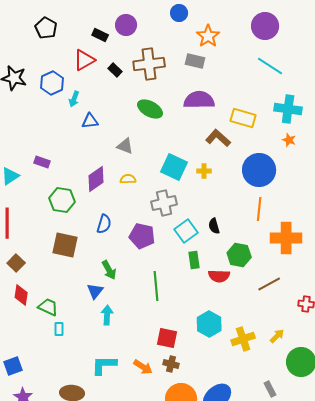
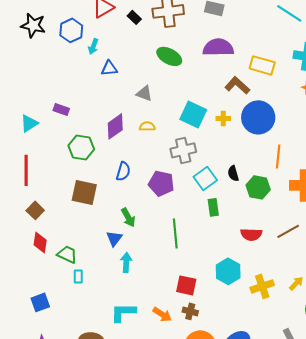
blue circle: (259, 170) -> (258, 117), moved
green hexagon: (239, 255) -> (258, 187), moved
red semicircle: (219, 276) -> (251, 234), moved
blue square: (13, 366) -> (40, 302), moved

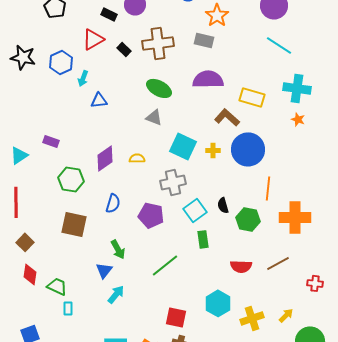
gray triangle: (144, 93) -> (154, 117), moved
green line: (175, 233) -> (165, 265), turned 56
cyan arrow: (126, 262) -> (116, 294), turned 36

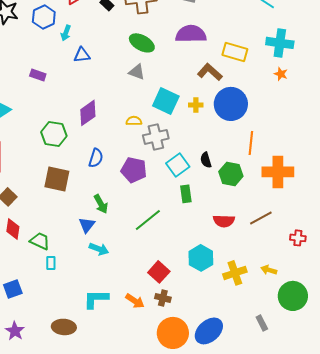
purple rectangle: (51, 141) -> (38, 75), moved
yellow semicircle: (137, 158) -> (134, 121), moved
cyan arrow: (116, 294) -> (99, 249), turned 72
yellow arrow: (286, 315) -> (269, 270), turned -119
red square: (176, 317) -> (159, 272), turned 30

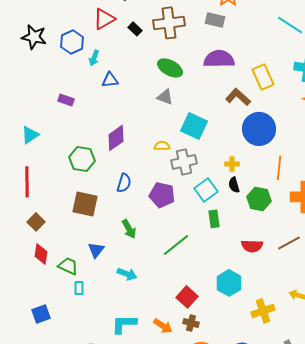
yellow rectangle: (235, 52) -> (263, 77), turned 50
yellow cross: (196, 105) -> (232, 164), moved
blue triangle: (87, 225) -> (96, 250), moved
yellow cross: (235, 273) -> (263, 311), moved

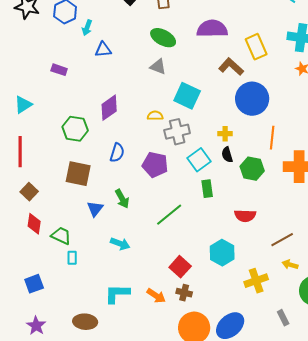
brown line: (289, 243) -> (282, 240), moved
blue triangle: (96, 250) -> (95, 209), moved

